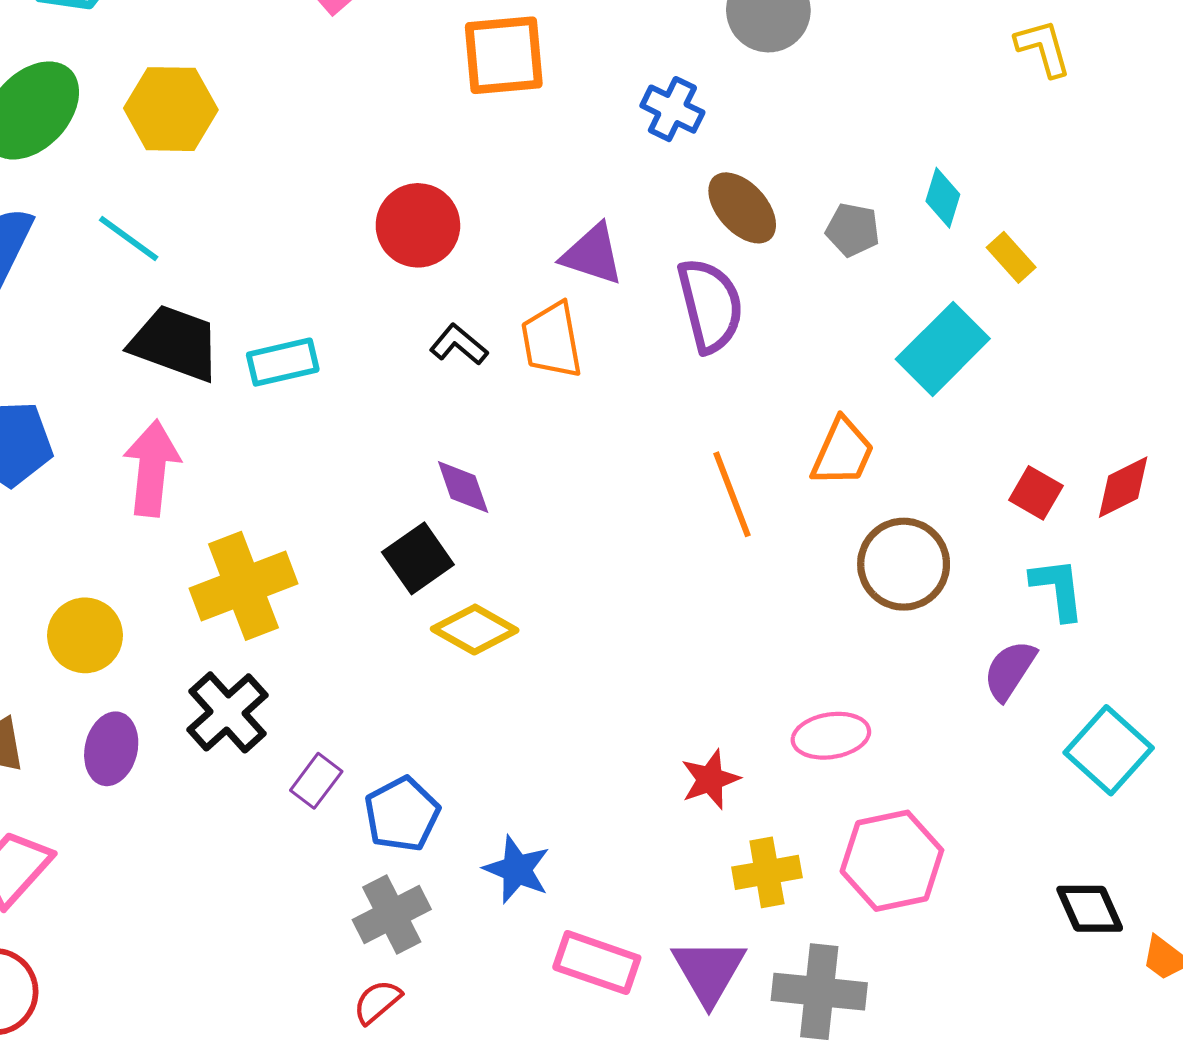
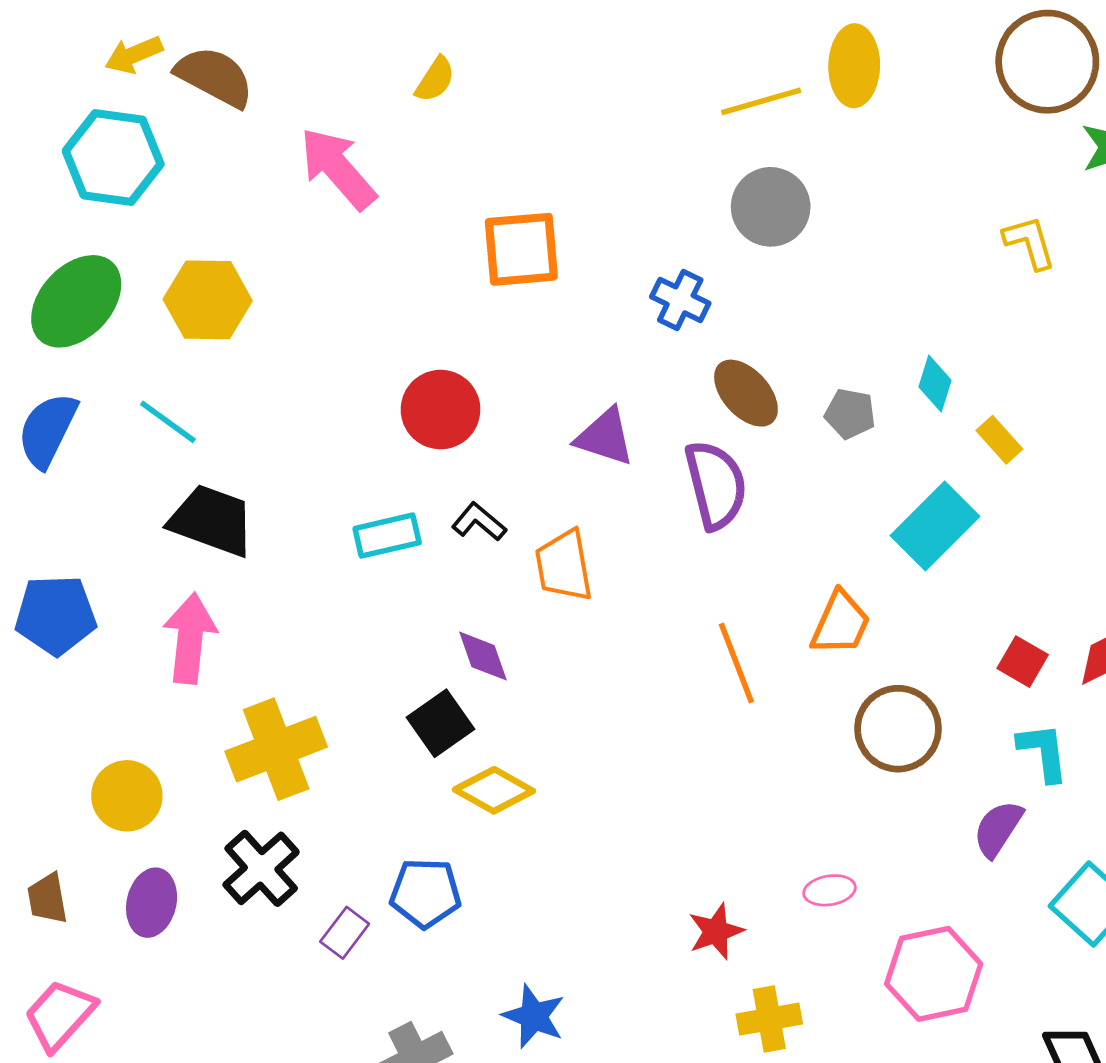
orange trapezoid: (552, 340) -> (564, 566), moved
cyan rectangle: (283, 362) -> (387, 536), moved
pink ellipse: (831, 736) -> (830, 890), size x0.7
blue pentagon: (402, 814) -> (425, 893), moved, turned 30
pink hexagon: (892, 861) -> (934, 974), moved

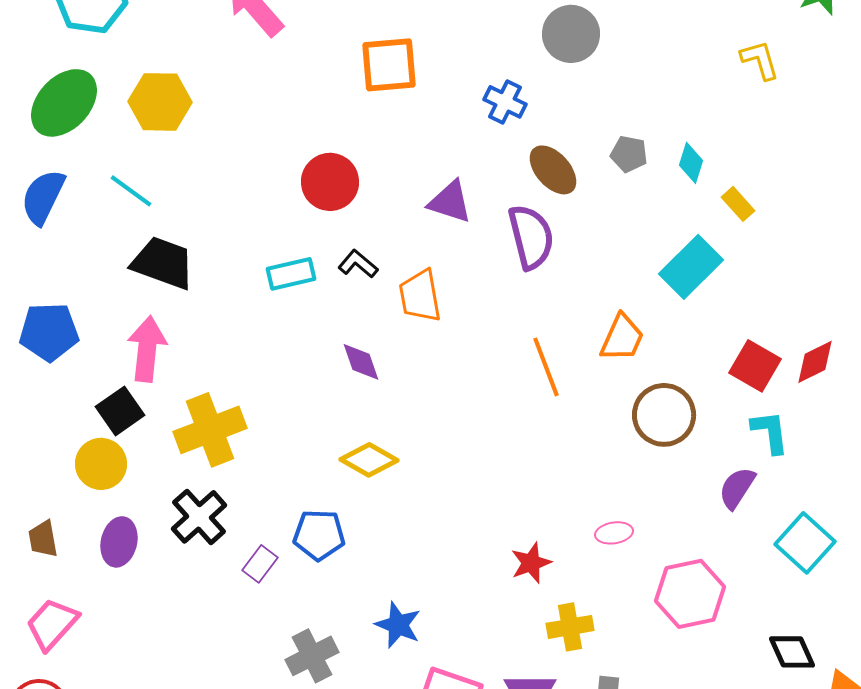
gray pentagon: (850, 414) -> (629, 154), moved
red square: (1023, 662) -> (755, 366), size x1.4
black square: (441, 723) -> (120, 411), moved

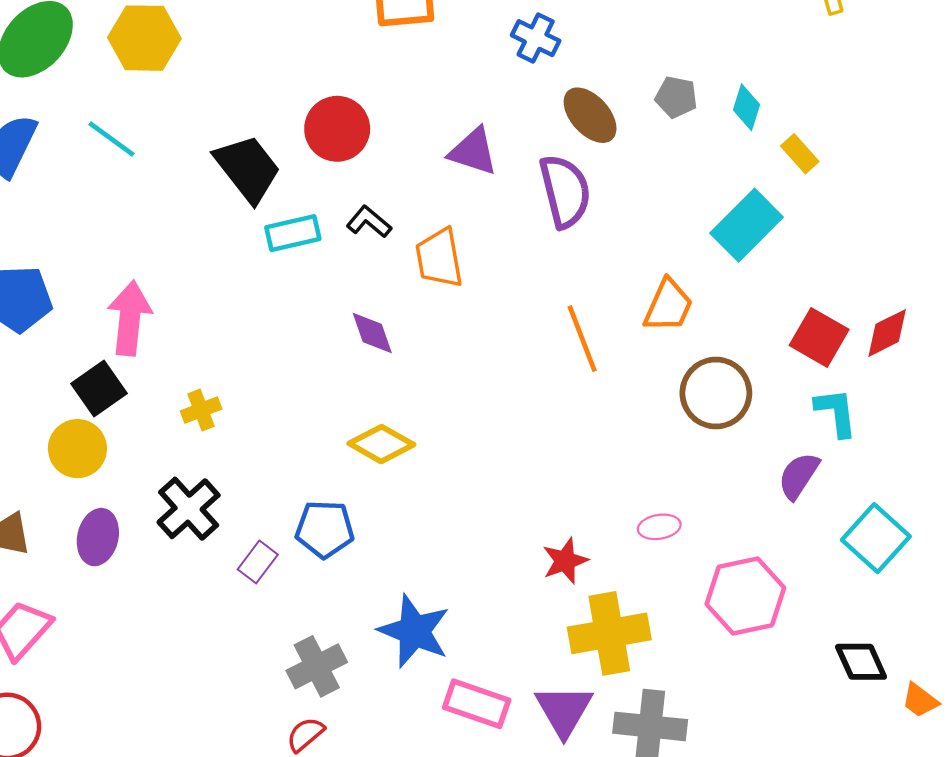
black trapezoid: (163, 263) -> (248, 168), moved, turned 32
yellow cross: (210, 430) -> (201, 410), size x0.5
blue star: (398, 625) -> (414, 631), size x1.4
yellow cross: (570, 627) -> (609, 633), size x1.5

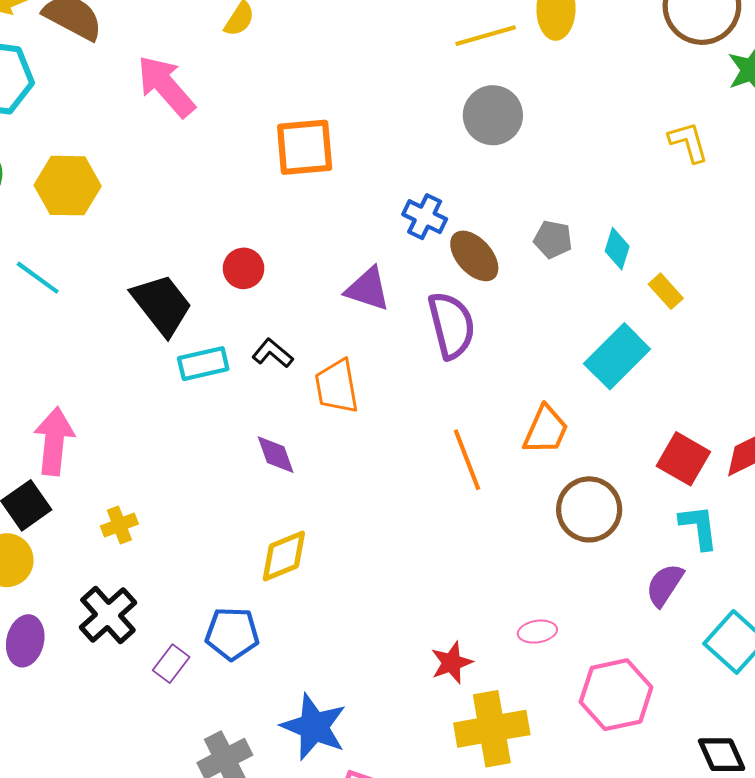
blue cross: (536, 38) -> (425, 217), moved
red circle: (337, 129) -> (244, 268), size x0.7
yellow diamond: (381, 444) -> (284, 556), turned -52

